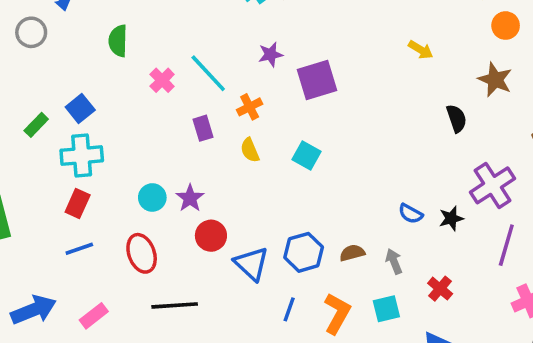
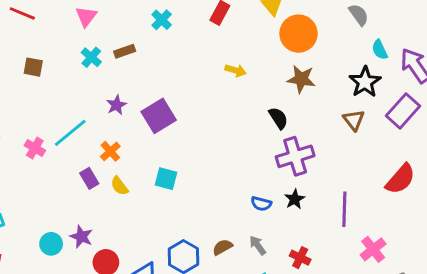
orange circle: (506, 26) -> (299, 34), size x1.6
cyan line: (208, 73) -> (70, 133), turned -72
purple rectangle: (203, 128) -> (89, 178), moved
purple cross: (493, 185) -> (295, 156), moved, turned 30

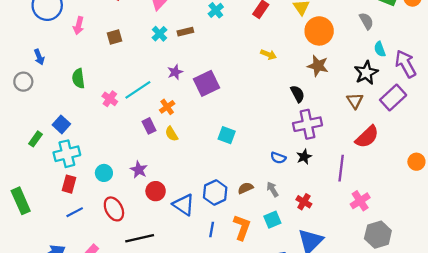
brown square: (33, 67) -> (115, 37), turned -32
cyan square: (166, 179) -> (227, 135), moved
red semicircle: (400, 179) -> (367, 137), moved
cyan circle: (51, 244) -> (104, 173), moved

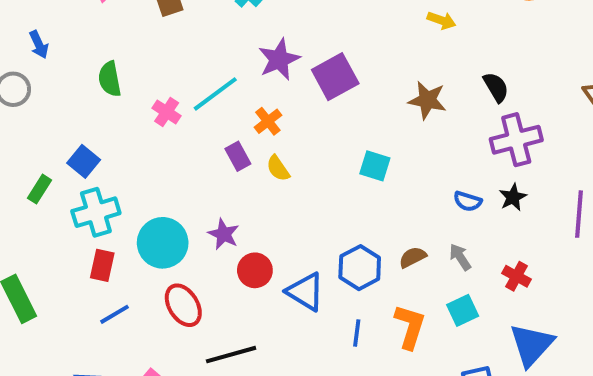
brown star: (318, 66) -> (427, 100), moved
purple star: (175, 72) -> (279, 59), size x1.5
cyan circle: (104, 173) -> (163, 243), size x1.6

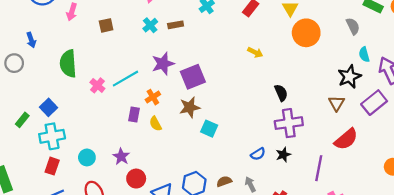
green semicircle: (110, 79) -> (68, 64), size x1.4
brown star: (427, 100) -> (190, 107), moved, turned -30
purple rectangle: (238, 156) -> (134, 114), turned 32
blue semicircle: (468, 201) -> (258, 154), turned -56
cyan circle: (163, 243) -> (87, 157), size x0.6

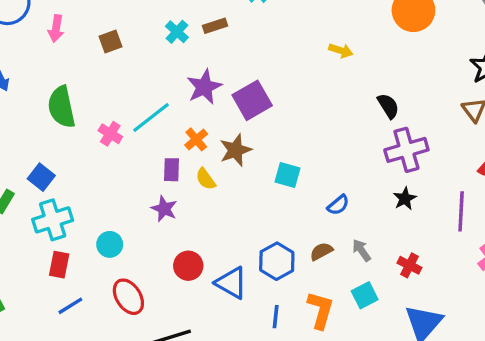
brown star: (190, 107) -> (235, 150), moved
blue semicircle: (258, 154) -> (338, 205), moved
purple star: (121, 157) -> (164, 209), moved

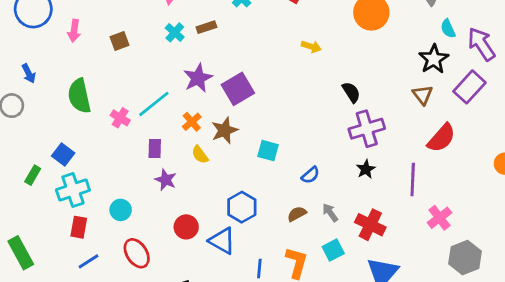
purple rectangle: (171, 170) -> (155, 149), moved
blue hexagon: (277, 261) -> (242, 207), moved
red cross: (409, 265) -> (370, 225), size x1.5

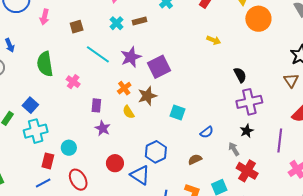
cyan line: (154, 104) -> (98, 54), moved, turned 70
gray arrow: (330, 213) -> (234, 149), moved
red rectangle: (79, 227) -> (48, 161), moved

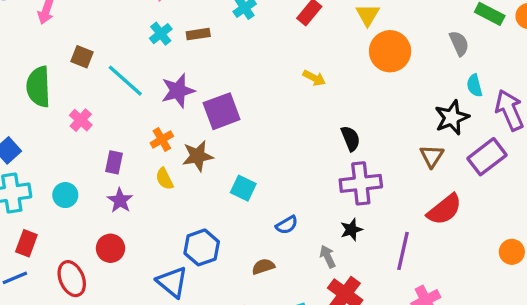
brown square: (77, 27) -> (82, 57), moved, turned 32
cyan circle: (69, 148) -> (65, 195), moved
red circle: (115, 163) -> (110, 248), moved

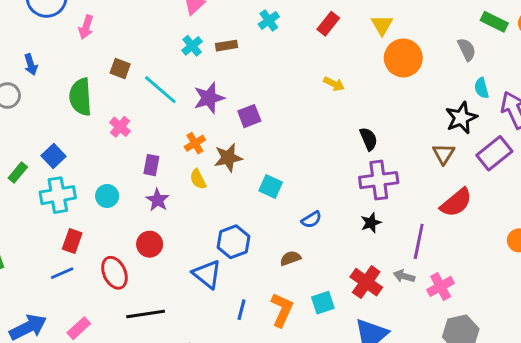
purple square: (222, 111) -> (249, 116), size x0.7
gray arrow: (328, 257) -> (404, 276), moved, turned -48

